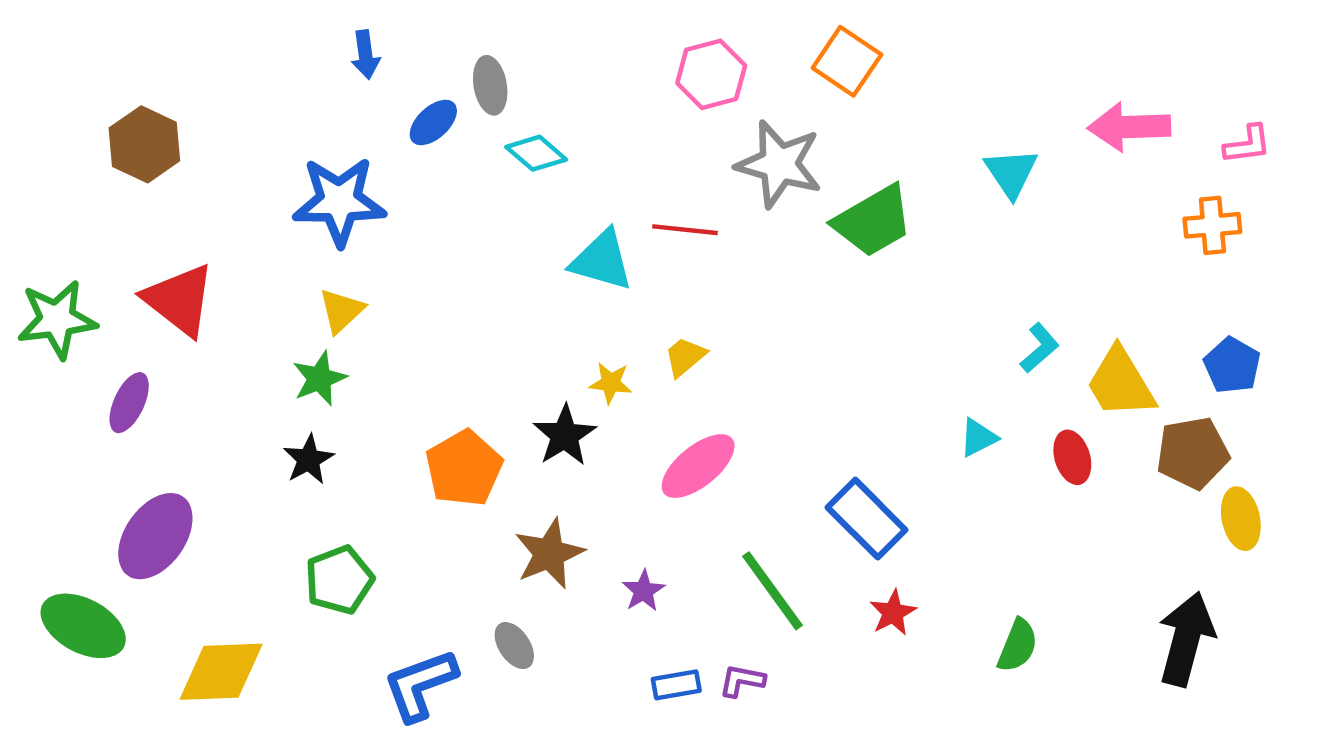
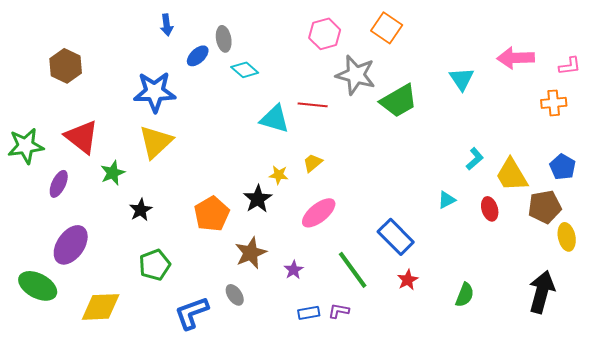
yellow triangle: (341, 311) -> (156, 142), size x1.6
green star: (320, 379) -> (113, 173), moved

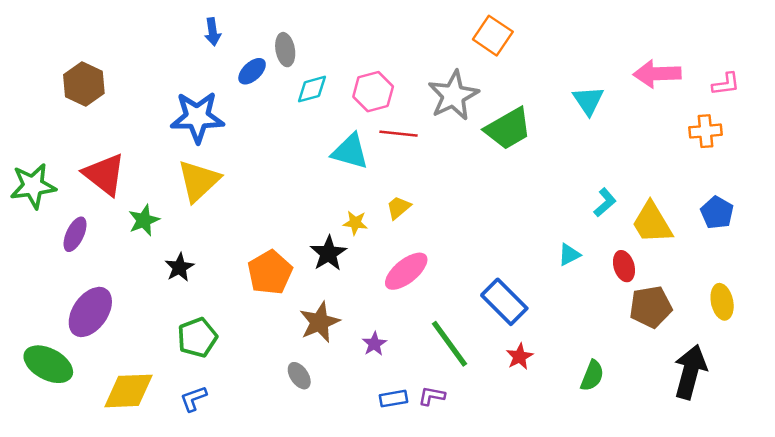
pink hexagon: (325, 34) -> (373, 92), moved
cyan diamond: (245, 70) -> (312, 89), turned -56
gray star: (356, 75) -> (453, 95), turned 30
brown pentagon: (545, 207) -> (651, 307), moved
blue L-shape: (192, 313) -> (193, 399), moved, size x0.6

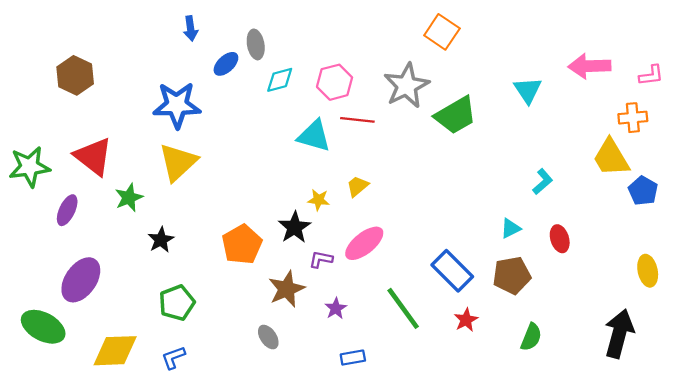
yellow trapezoid: (652, 223) -> (611, 158), moved
brown pentagon: (651, 307) -> (512, 275), moved
purple L-shape: (432, 396) -> (321, 259), moved

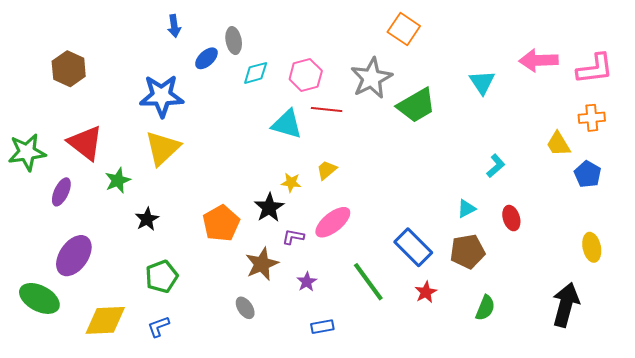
pink L-shape: (651, 75) -> (595, 69), size x1.6
orange cross: (633, 118) -> (592, 118), moved
yellow trapezoid: (611, 158) -> (558, 144), size x0.7

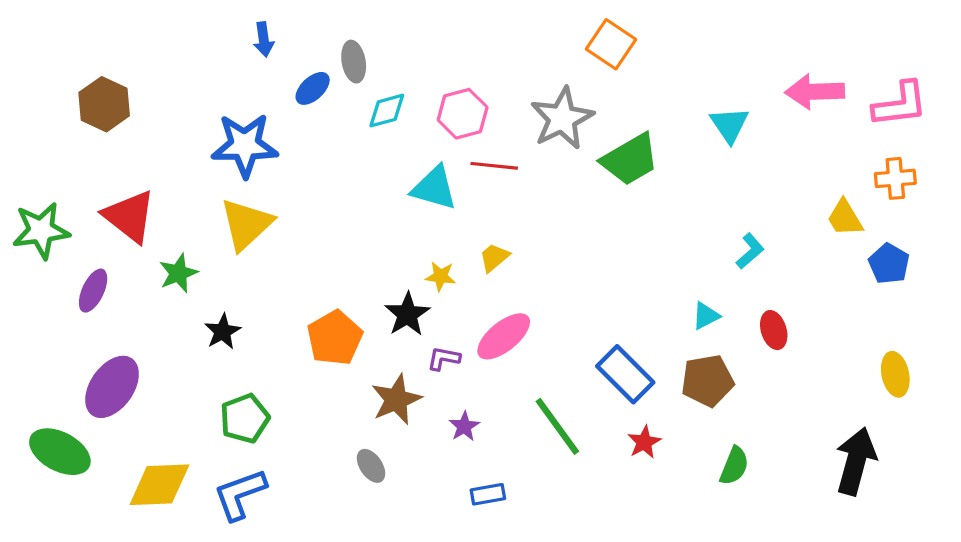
blue L-shape: (158, 327) -> (240, 494), size x1.6

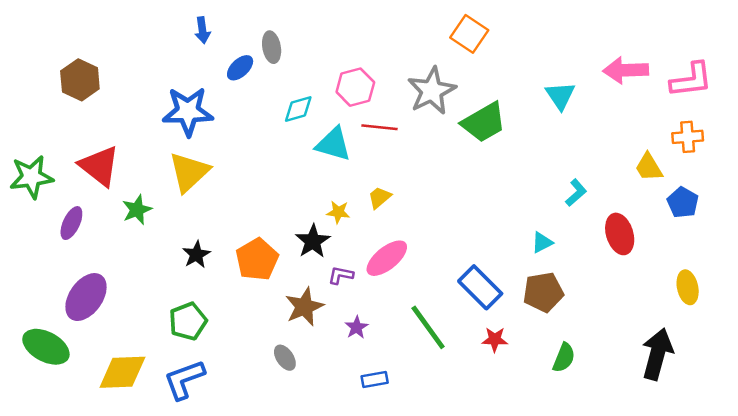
cyan diamond: (387, 111) -> (298, 109), moved
red ellipse: (774, 330) -> (620, 234), moved, size x1.4
black star: (223, 332) -> (196, 255), moved
red star: (644, 442) -> (495, 339), turned 30

